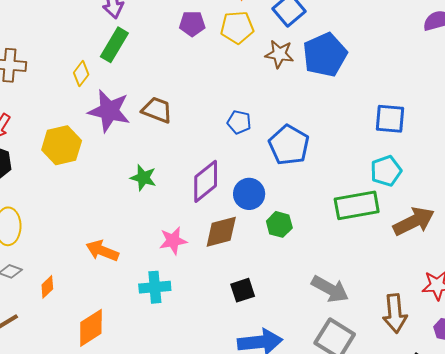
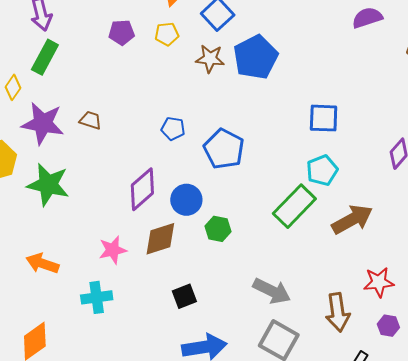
yellow pentagon: (237, 27) -> (167, 34), size x0.7
brown trapezoid: (157, 110) -> (90, 120), size x0.7
green star: (143, 178) -> (48, 185), moved, size x1.6
green rectangle: (357, 205) -> (294, 206), turned -33

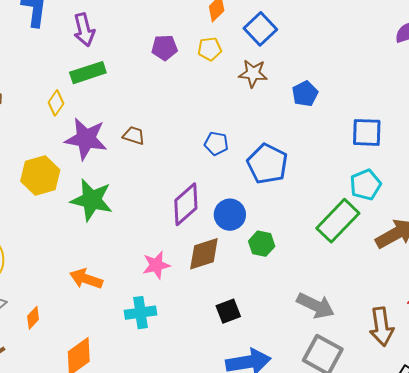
green rectangle: (45, 57) -> (88, 73), turned 44
blue pentagon: (256, 57) -> (305, 94), moved, size x0.6

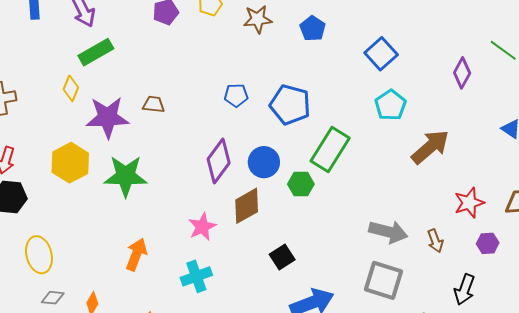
blue square: (367, 132) -> (381, 54), turned -32
green rectangle: (338, 221) -> (330, 149), moved
orange arrow: (86, 279) -> (136, 254), turned 104
gray arrow: (316, 306) -> (388, 232), moved
brown arrow: (382, 327) -> (435, 241), size x0.6

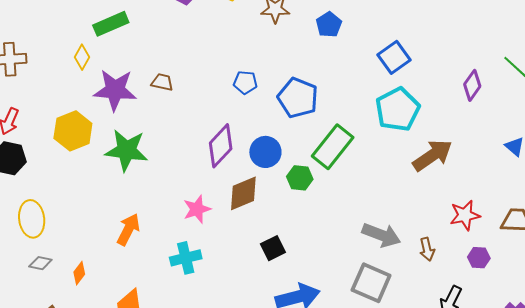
cyan pentagon: (391, 105) -> (398, 109), size x1.4

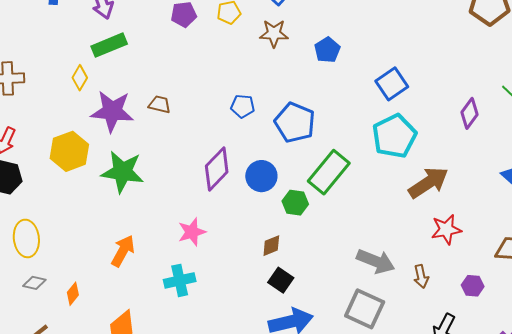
brown diamond: (243, 193) -> (271, 246), moved, size x0.6
red star: (465, 215) -> (446, 230), moved
black square: (273, 248) -> (281, 280), moved, turned -30

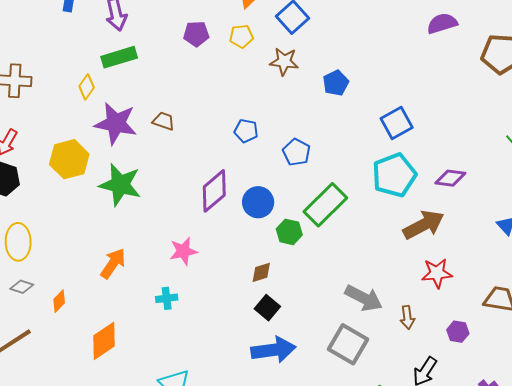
purple diamond: (469, 113) -> (450, 178), moved, turned 56
blue pentagon: (295, 123) -> (297, 152), size x0.7
cyan cross: (180, 280) -> (167, 298), size x0.7

